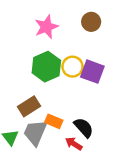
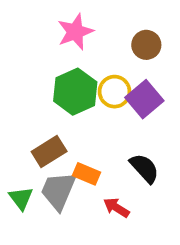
brown circle: (91, 22) -> (146, 45), moved
purple square: (92, 72) -> (144, 99), turned 30
black semicircle: (84, 128) -> (144, 168), moved

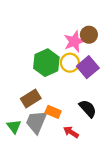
pink star: (75, 32) -> (74, 41), moved

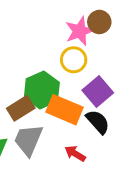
green hexagon: (46, 63) -> (42, 90), moved
purple square: (88, 67) -> (98, 92), moved
orange rectangle: (53, 112) -> (65, 110), moved, size x1.6

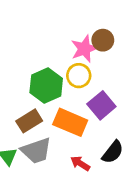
green hexagon: (42, 90) -> (46, 85), moved
black semicircle: (98, 122) -> (113, 152), moved, turned 80
gray trapezoid: (28, 140) -> (36, 151), turned -132

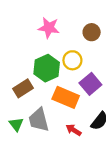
pink star: (84, 49) -> (49, 28), moved, turned 30
brown rectangle: (29, 121) -> (23, 88), moved
gray trapezoid: (36, 151) -> (39, 120), turned 95

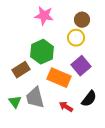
yellow circle: (72, 60) -> (76, 38), moved

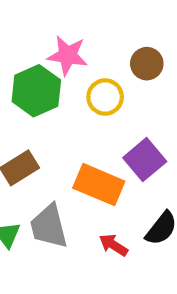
yellow circle: (76, 38) -> (105, 97), moved
green hexagon: (42, 52) -> (36, 91), moved

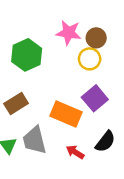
pink star: (68, 55) -> (69, 33), moved
yellow circle: (105, 97) -> (90, 59), moved

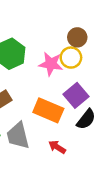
pink star: (69, 33) -> (51, 64), moved
black semicircle: (105, 142) -> (86, 119), moved

